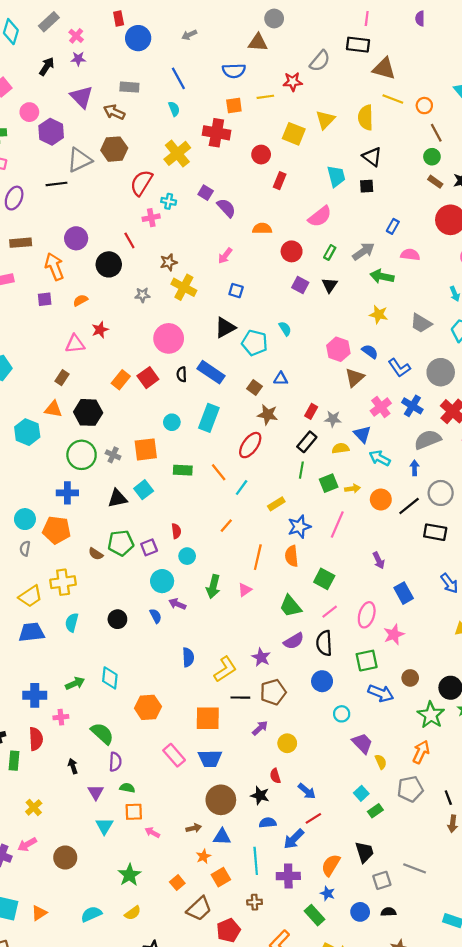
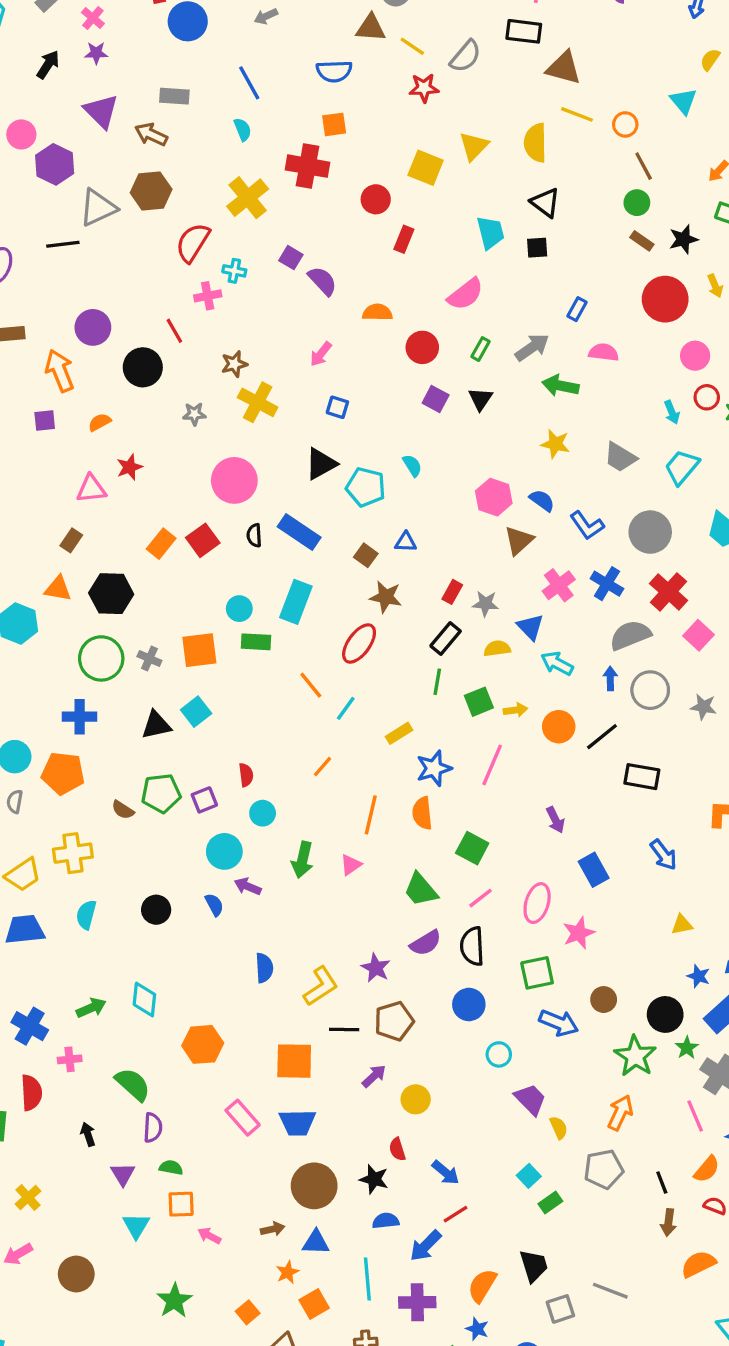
yellow line: (265, 97) -> (412, 46), moved, turned 42
green rectangle: (183, 470) -> (256, 642), moved
gray circle: (441, 493) -> (650, 690), moved
blue cross: (35, 695) -> (30, 1026), turned 30

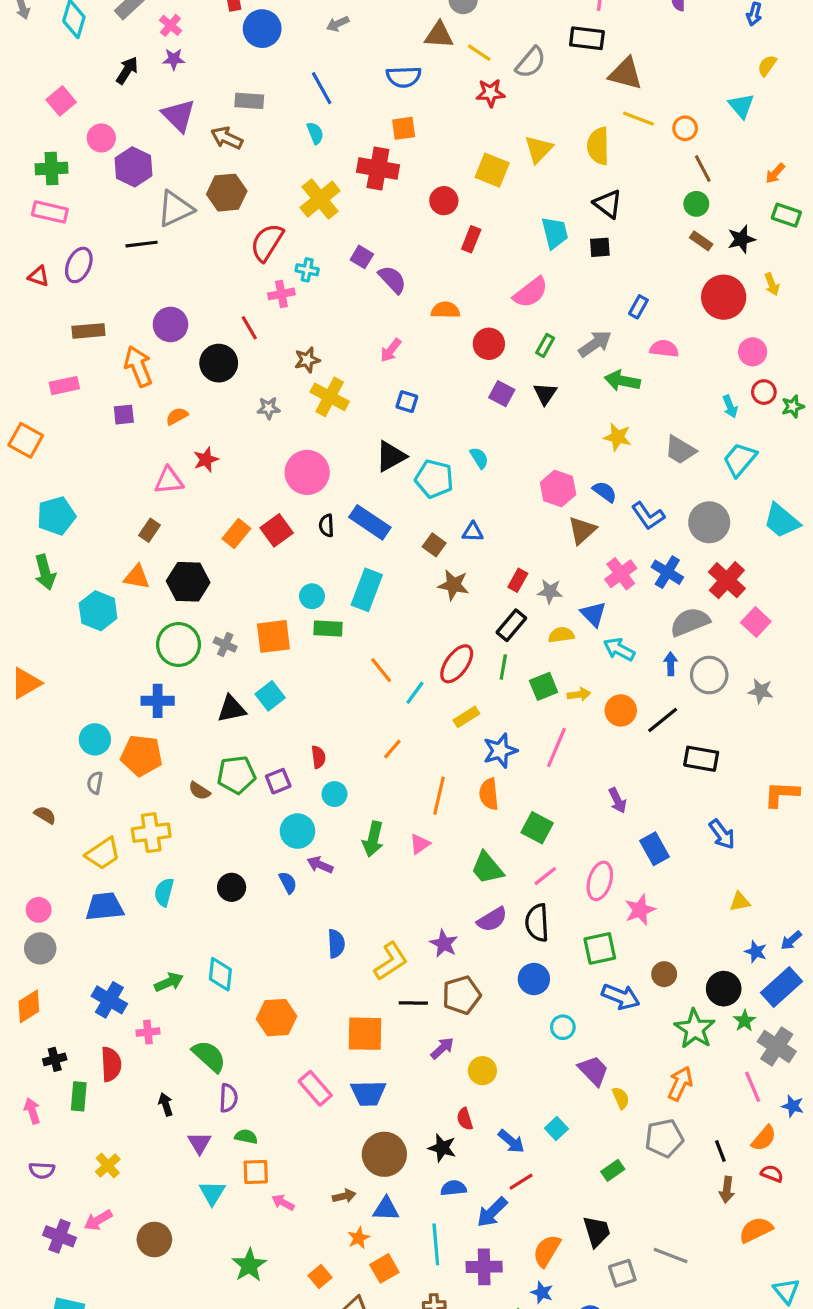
red ellipse: (359, 644) -> (457, 664), moved
cyan square: (529, 1176) -> (556, 1129), moved

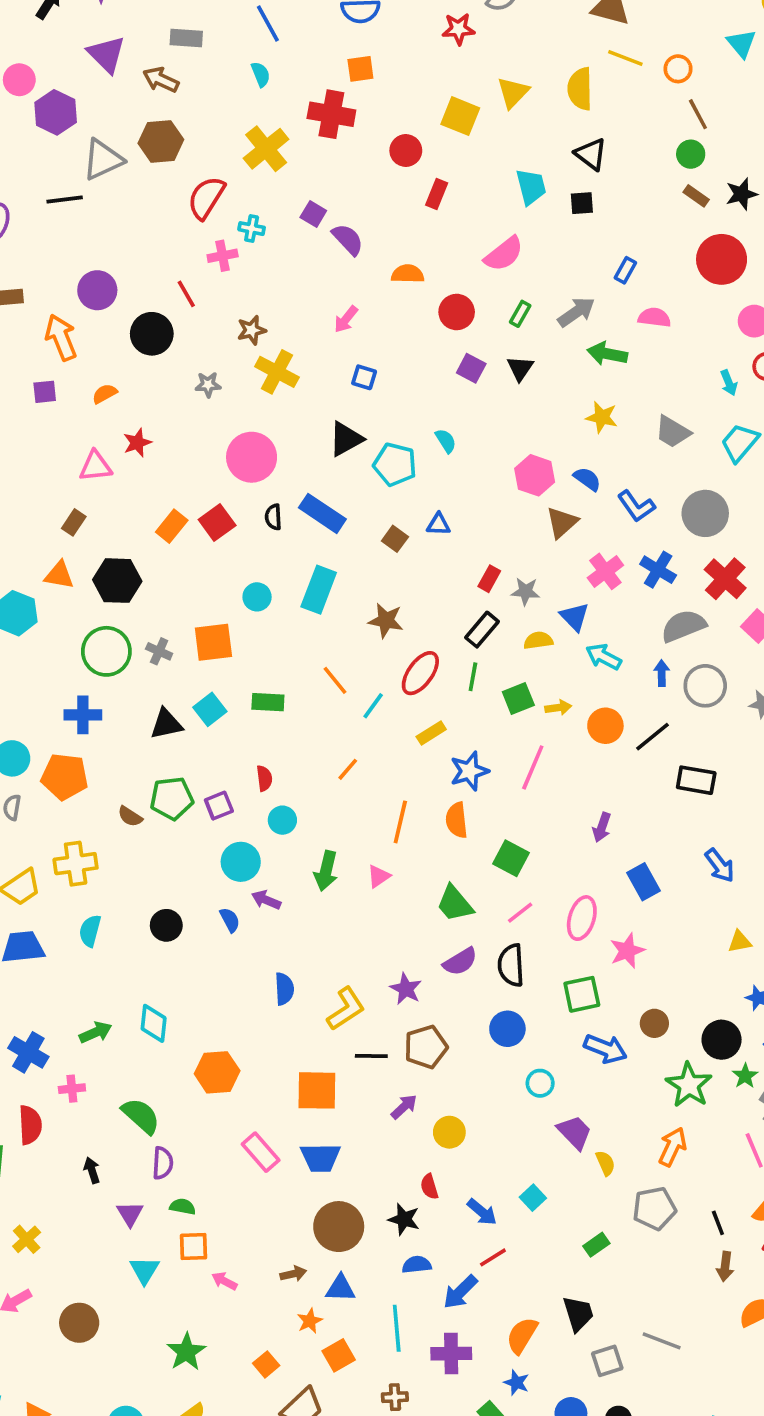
brown star: (453, 585) -> (386, 620), moved
green rectangle: (328, 628) -> (268, 702), moved
purple arrow: (618, 800) -> (602, 827), turned 45

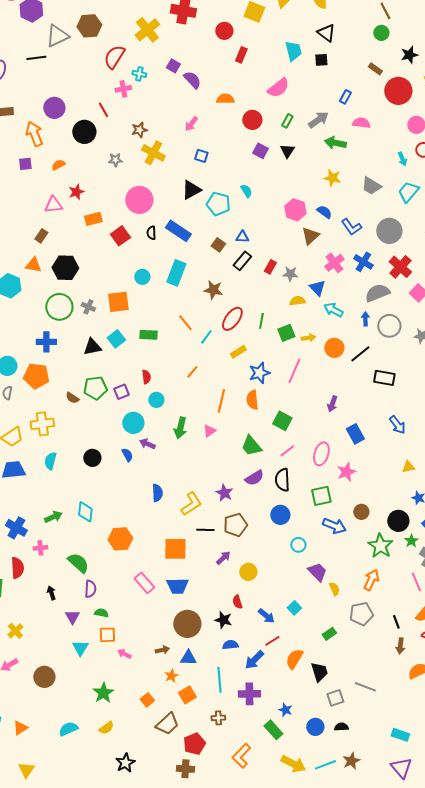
brown rectangle: (696, 196) -> (375, 69), moved
orange rectangle: (172, 526) -> (93, 219), moved, turned 36
black rectangle: (482, 630) -> (242, 261), moved
orange semicircle: (522, 1335) -> (294, 659), moved

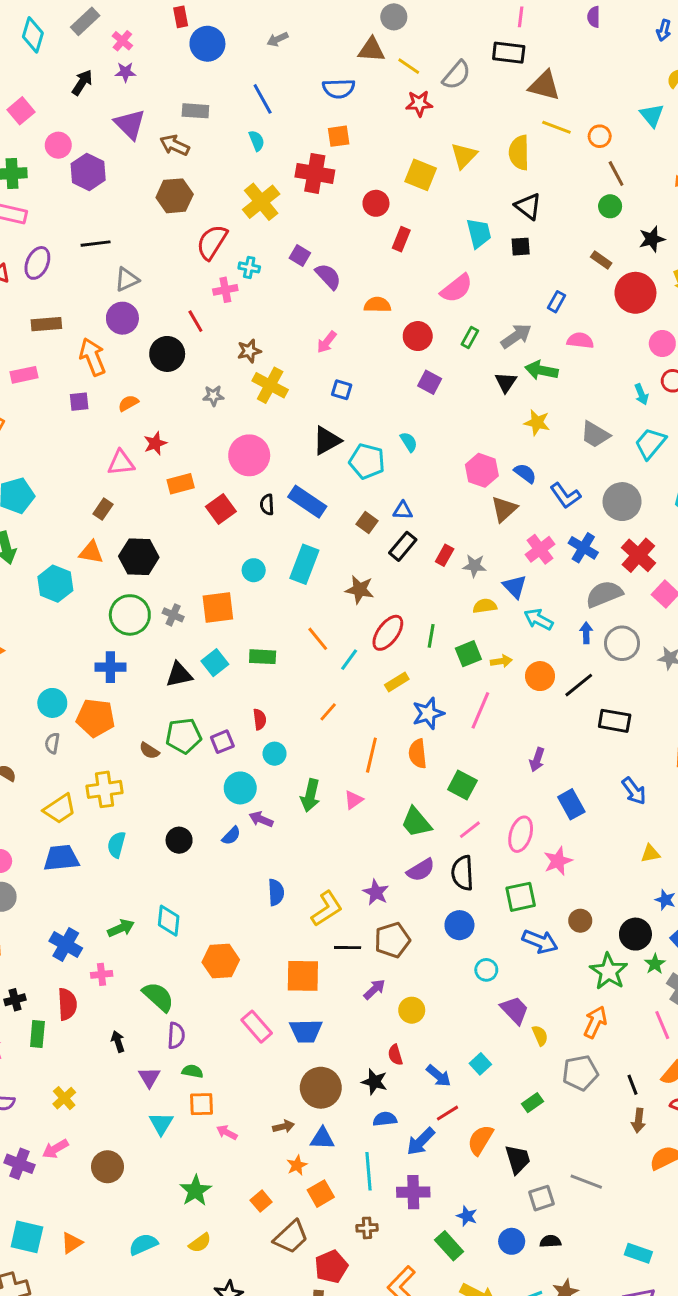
gray triangle: (57, 36) -> (127, 279), moved, size x0.7
black triangle: (287, 151) -> (506, 382), moved
blue semicircle: (127, 455) -> (231, 836), turned 72

